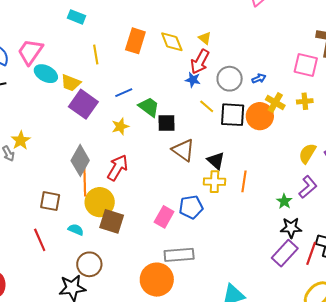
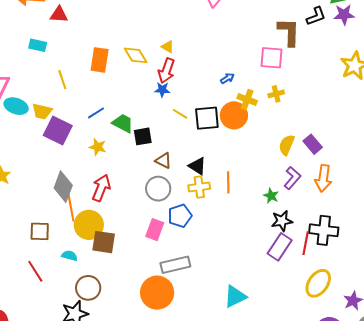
gray circle: (230, 79) -> (158, 189), moved
yellow star: (120, 127) -> (98, 147), turned -30
brown triangle: (183, 150) -> (163, 161), size x0.7

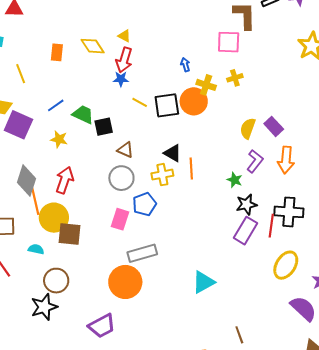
orange rectangle: (100, 60) -> (57, 52), size x0.7
blue arrow: (227, 78) -> (185, 65), turned -72
black triangle: (197, 166) -> (173, 153), moved

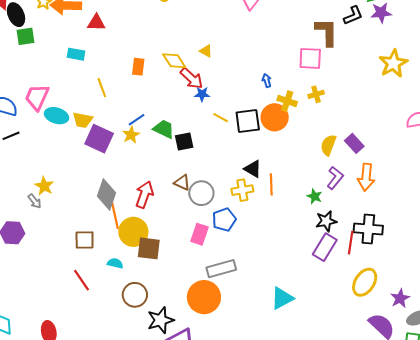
red arrow: (124, 60) -> (192, 78), moved, turned -65
yellow star: (59, 139) -> (131, 135), moved, turned 30
brown triangle: (125, 150) -> (182, 183), moved
black star: (44, 307) -> (161, 320), moved

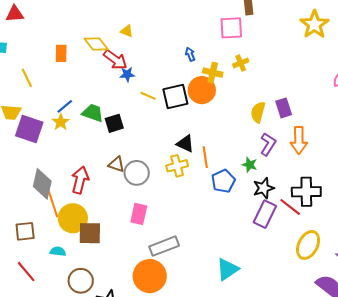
purple rectangle: (354, 143) -> (284, 108), turned 30
blue pentagon: (224, 220) -> (223, 181), moved
red line: (351, 243) -> (290, 207), turned -55

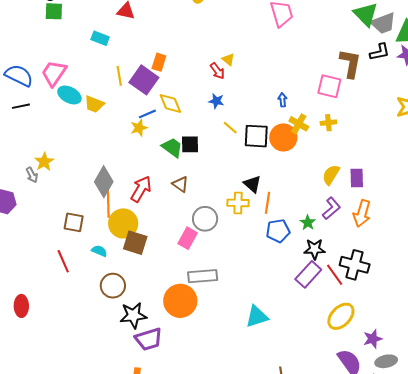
yellow diamond: (96, 44) -> (170, 104), moved
red arrow: (115, 60) -> (217, 71), moved, size x0.7
green trapezoid: (93, 113) -> (172, 147), moved
purple square: (29, 129) -> (144, 80), moved
gray circle: (137, 173) -> (205, 219), moved

